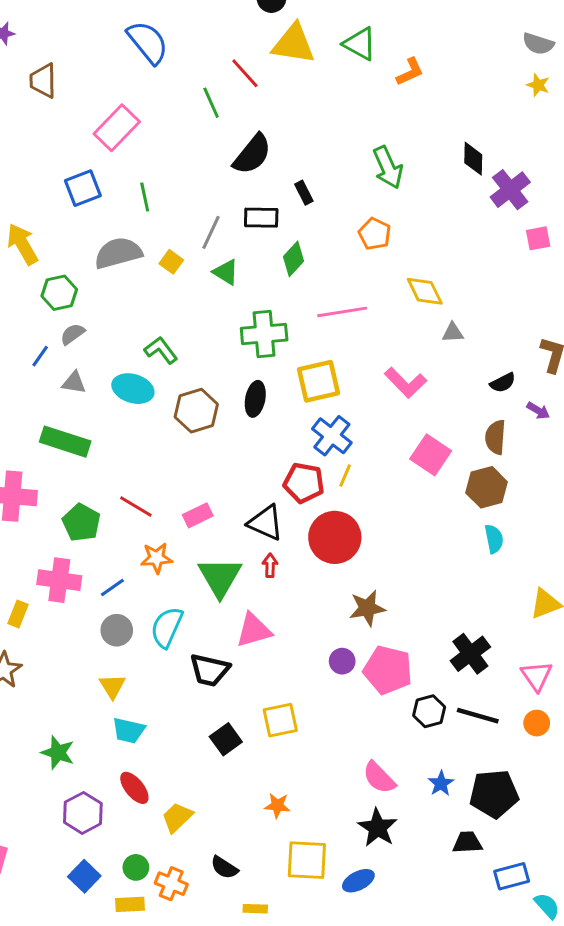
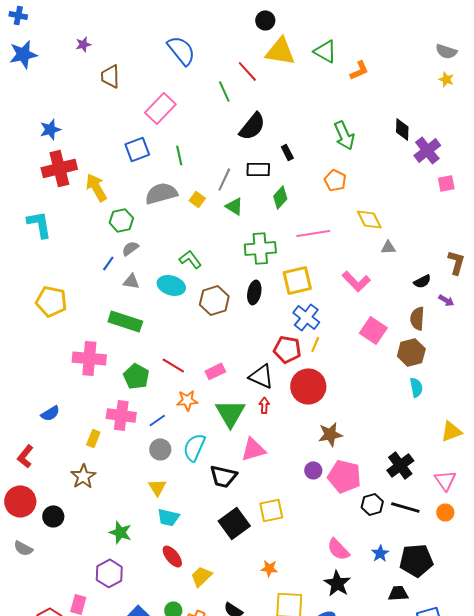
black square: (226, 739) -> (234, 523), size x1.4
purple hexagon: (83, 813) -> (109, 573), moved

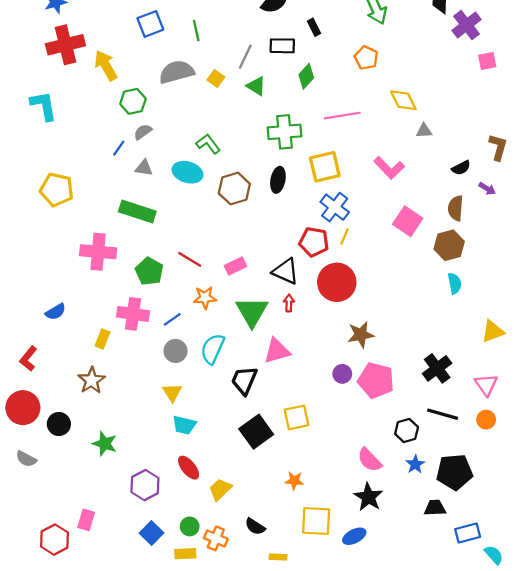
black trapezoid: (223, 476) -> (244, 380), turned 100
black hexagon: (372, 504) -> (407, 431), moved
green star: (120, 532) -> (105, 444), moved
purple hexagon: (109, 573) -> (145, 485), moved

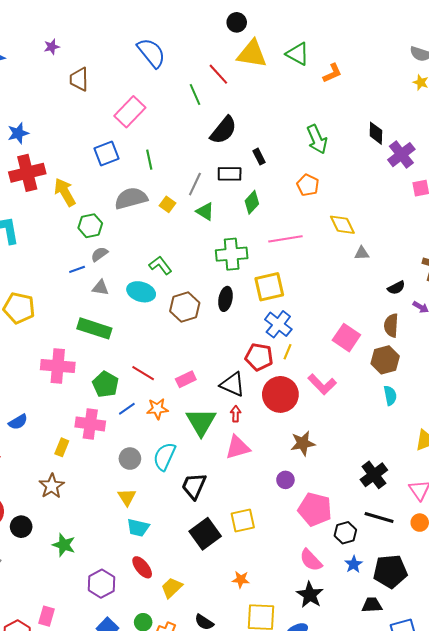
blue line: (119, 148) -> (77, 269), turned 35
pink L-shape: (389, 168) -> (322, 384), moved
blue line: (172, 319) -> (127, 409), moved
pink triangle: (277, 351) -> (238, 447), moved
pink pentagon: (376, 380) -> (315, 509), moved

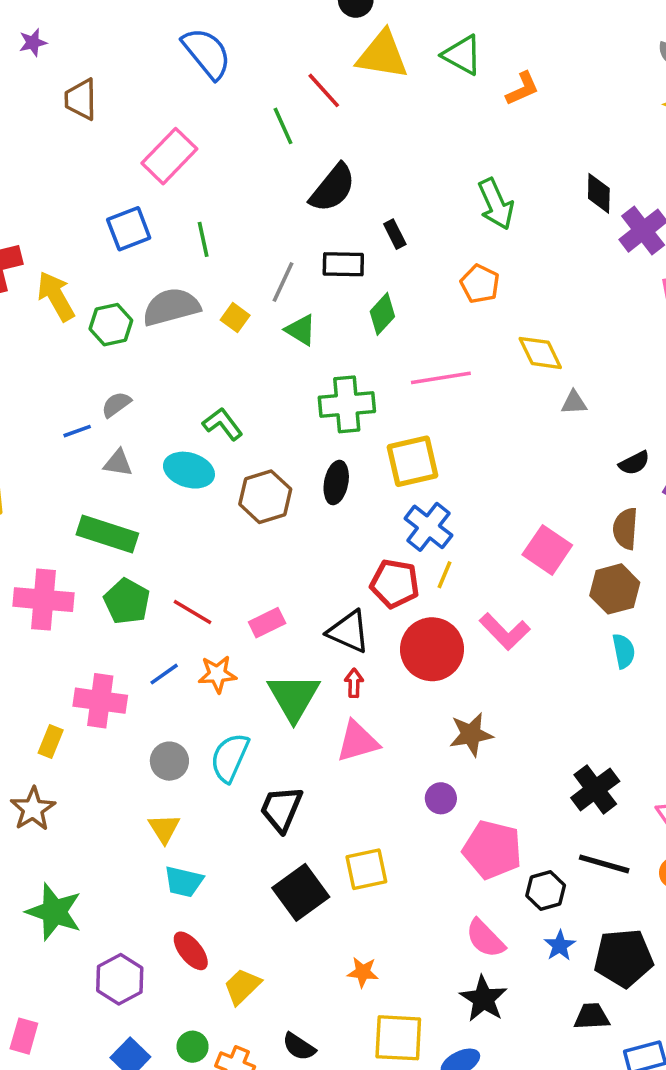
green hexagon: (90, 226) -> (111, 325), moved
green pentagon: (106, 384) -> (127, 601), moved
green star: (64, 545) -> (54, 912), size x1.4

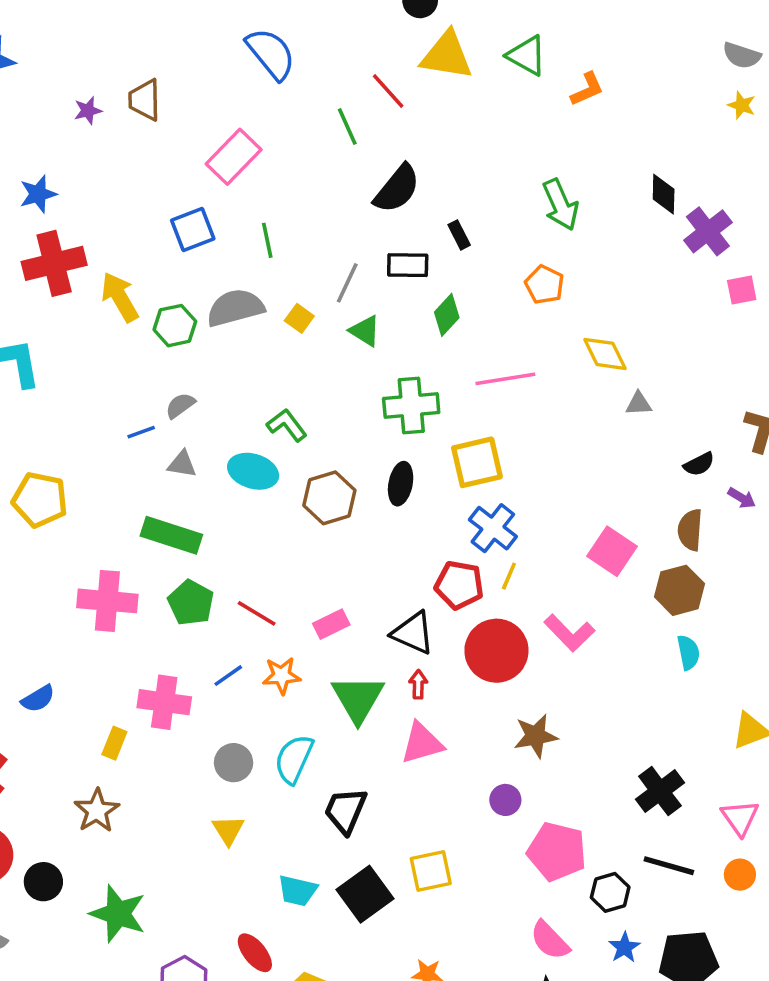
purple star: (33, 43) -> (88, 111), moved
cyan trapezoid: (184, 882) -> (297, 891), moved

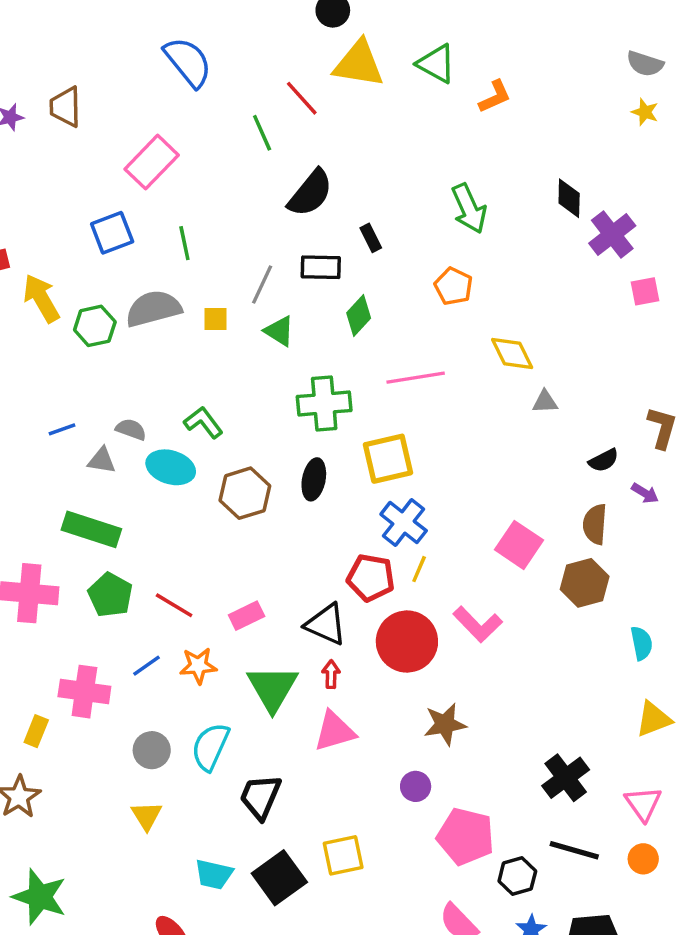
yellow square: (299, 318) -> (216, 319), turned -36
gray semicircle: (180, 405) -> (131, 429), moved, turned 56
cyan semicircle: (688, 652) -> (642, 643), moved

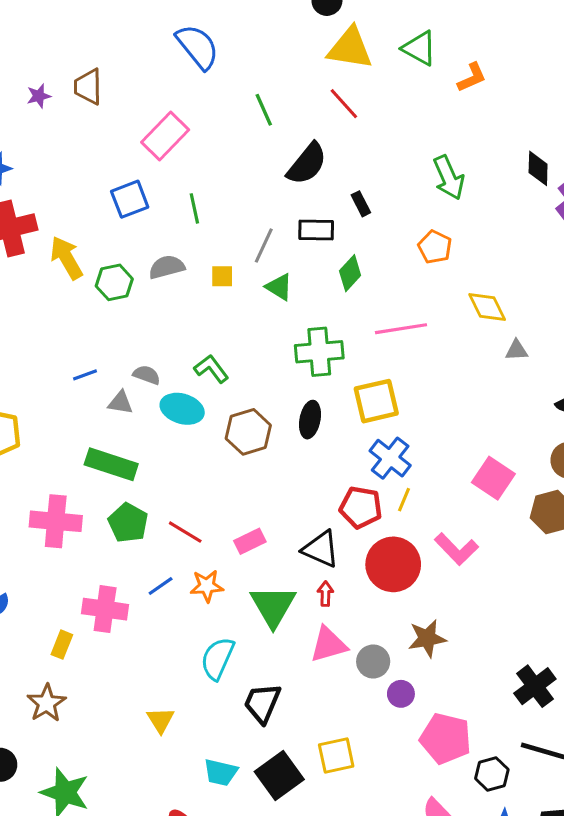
red line: (302, 98) -> (344, 104), moved
gray semicircle: (153, 309) -> (167, 267), size x0.7
gray circle: (152, 750) -> (373, 661), moved

